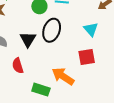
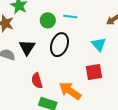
black triangle: (28, 39) -> (27, 48), moved
red semicircle: (18, 66) -> (37, 81), moved

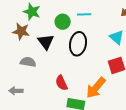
black triangle: (27, 48) -> (46, 42), moved
orange arrow: (70, 91) -> (96, 88), turned -75

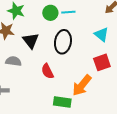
green circle: (63, 22) -> (50, 13), moved
red semicircle: (61, 83) -> (47, 71), moved

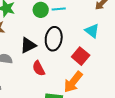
black triangle: (31, 41) -> (28, 45), moved, turned 42
red square: (102, 62) -> (81, 56), moved, turned -30

